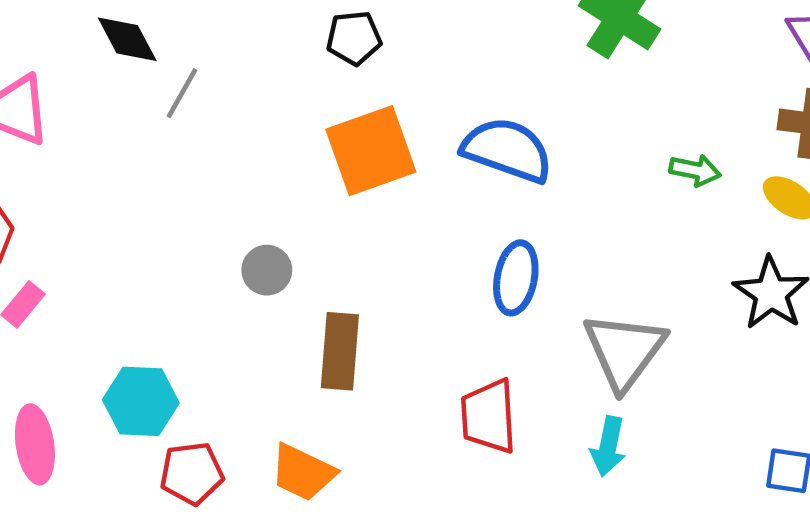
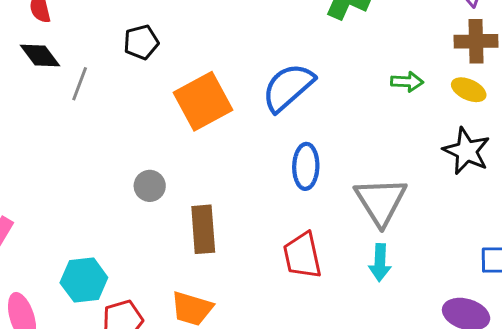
black pentagon: (354, 38) -> (141, 42), moved
blue semicircle: (507, 150) -> (288, 87), turned -52

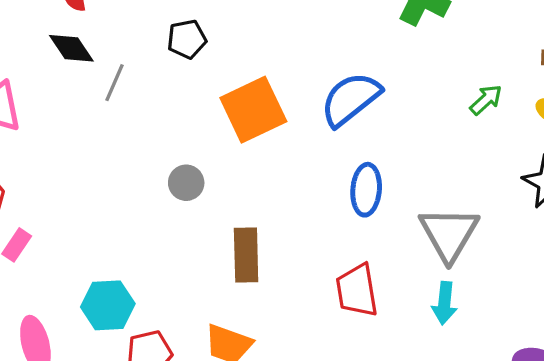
green arrow: (407, 82) -> (486, 100), turned -48
gray circle: (150, 186) -> (186, 183), moved

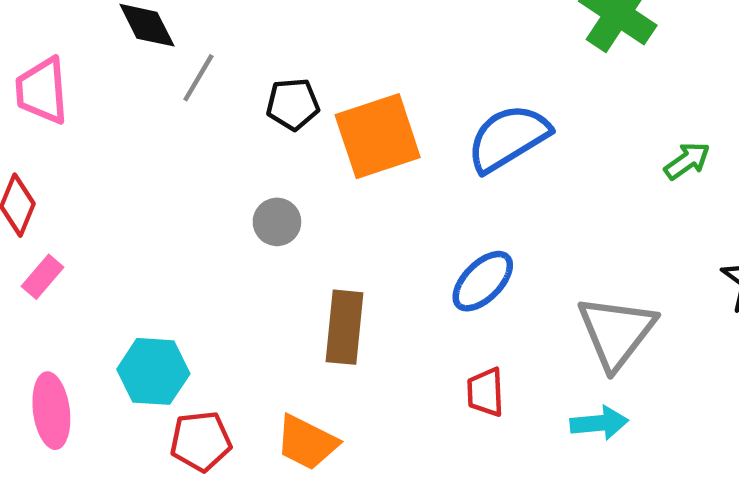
black pentagon: (187, 39) -> (293, 104), moved
blue ellipse: (366, 190) -> (483, 281), moved, turned 33
red trapezoid: (357, 290) -> (485, 392), size x0.7
cyan arrow: (444, 303) -> (599, 423), turned -108

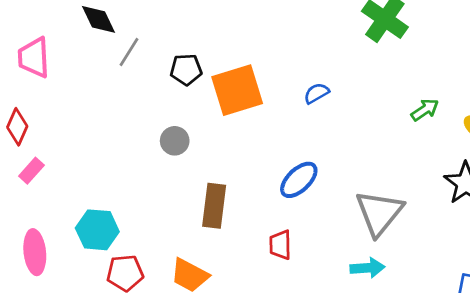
blue semicircle: (508, 138) -> (316, 93), size x0.5
red trapezoid: (485, 392) -> (280, 245), moved

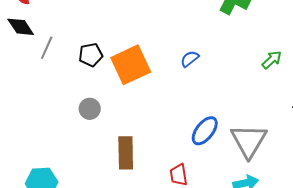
blue ellipse: (299, 180) -> (205, 131), moved

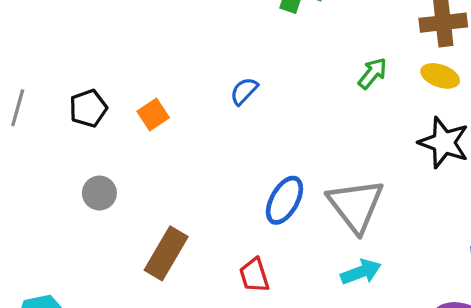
orange square: (131, 65) -> (153, 115), size x0.5
brown rectangle: (126, 153) -> (166, 253), turned 40

